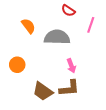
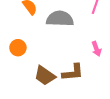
pink arrow: (71, 66) -> (96, 49), moved

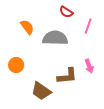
brown L-shape: (73, 72) -> (67, 76), moved

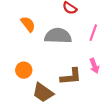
pink line: (88, 26) -> (93, 33), moved
orange circle: (16, 65) -> (24, 70), moved

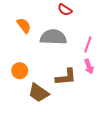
pink line: (93, 33) -> (88, 44), moved

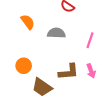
gray semicircle: (53, 37) -> (56, 33), size x0.7
pink arrow: (89, 66) -> (91, 71), moved

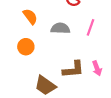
pink line: (90, 40) -> (91, 27), moved
orange circle: (24, 66) -> (26, 47), moved

